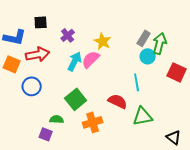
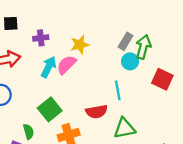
purple cross: (68, 35) -> (41, 38), turned 32
yellow star: (103, 41) -> (80, 45), turned 30
red semicircle: (118, 101) -> (97, 112), turned 144
green semicircle: (57, 119) -> (28, 132), turned 72

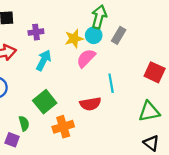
green arrow: (143, 47) -> (99, 17), moved
cyan circle: (130, 61) -> (94, 35), moved
pink semicircle: (66, 65) -> (86, 58), moved
green triangle: (124, 128) -> (149, 111), moved

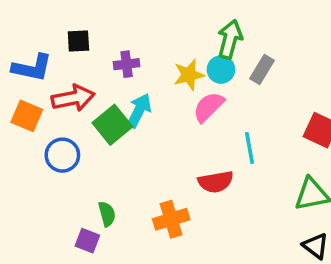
green square: (45, 102) -> (112, 125), moved

